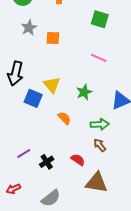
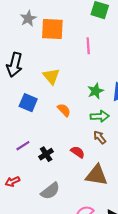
orange square: (53, 38) -> (52, 29), size x1.6
pink line: (99, 58) -> (88, 46), moved, turned 63
green star: (84, 92) -> (96, 91), moved
blue square: (33, 98) -> (28, 103), moved

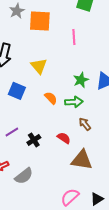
green arrow: (100, 116) -> (74, 102), moved
gray semicircle: (50, 191) -> (24, 176), moved

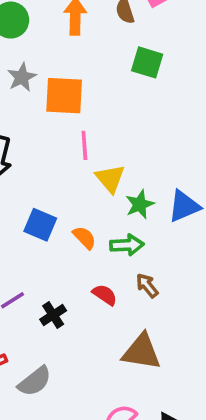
pink line: (74, 37) -> (84, 145), moved
yellow triangle: (39, 66) -> (110, 179), moved
blue square: (17, 91) -> (40, 225), moved
red semicircle: (64, 138) -> (105, 295), moved

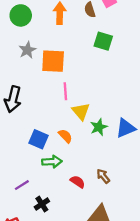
orange semicircle: (84, 238) -> (65, 136), moved
green arrow: (127, 245) -> (52, 162), moved
black cross: (53, 315) -> (42, 204), moved

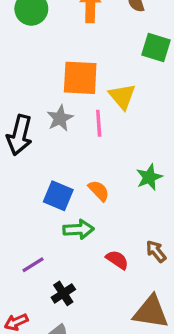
gray star: (27, 50) -> (60, 118), moved
yellow triangle: (81, 111) -> (122, 96), moved

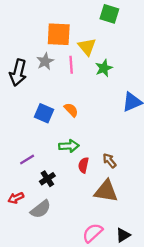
green star: (149, 177) -> (104, 68), moved
green arrow: (78, 229) -> (69, 146), moved
brown arrow: (156, 251) -> (109, 161), moved
red semicircle: (117, 260) -> (83, 165), moved, turned -112

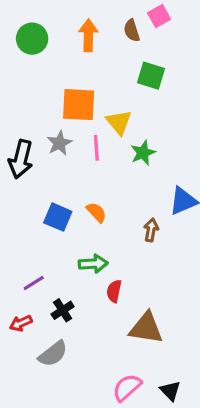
brown arrow: (109, 161) -> (151, 230), moved, turned 49
red arrow: (16, 198) -> (21, 323), moved
black triangle: (123, 235) -> (170, 391), turned -42

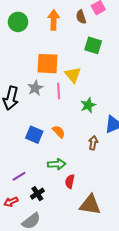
green star: (143, 153) -> (88, 105), moved

